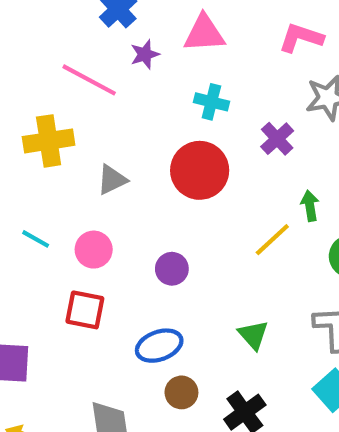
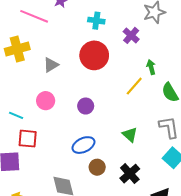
cyan line: (36, 239) -> (16, 115), moved
red square: (85, 310) -> (28, 139), moved

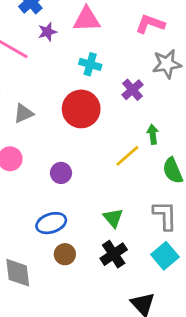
black cross: (130, 174) -> (114, 254), moved

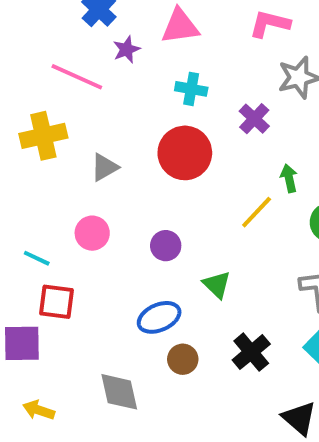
green triangle: (113, 218) -> (217, 285), moved

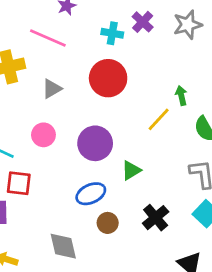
pink line: (77, 77) -> (48, 38), moved
purple cross: (254, 119) -> (143, 22), moved
purple circle: (166, 246) -> (95, 143), size x1.6
green triangle: (217, 285) -> (131, 170), turned 45

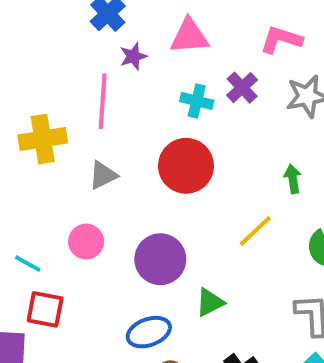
pink line: (48, 38) -> (103, 101), turned 66
green arrow: (181, 95) -> (293, 179), moved

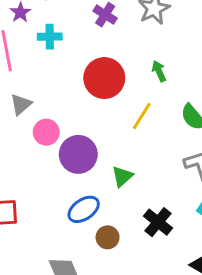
cyan cross: (197, 101) -> (50, 37), moved
red circle: (186, 166) -> (104, 78), moved
pink circle: (86, 242) -> (46, 132), moved

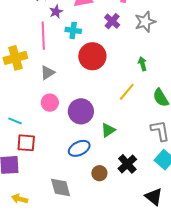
red circle: (104, 78) -> (92, 56), moved
pink circle: (46, 132) -> (50, 103), moved
brown circle: (108, 237) -> (99, 173), moved

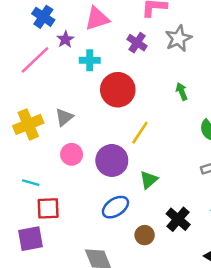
pink line: (43, 36) -> (35, 60), moved, turned 56
yellow cross: (15, 58) -> (28, 124), moved
yellow line: (127, 92) -> (140, 133), moved

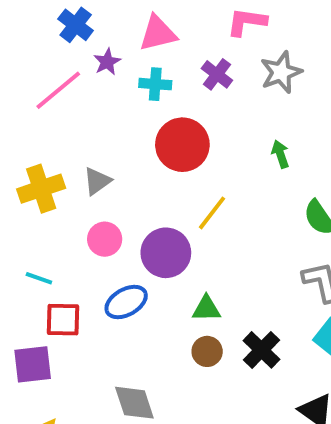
cyan cross: (90, 60) -> (155, 84), moved
green triangle: (149, 180) -> (206, 309), moved, turned 36
blue ellipse: (115, 207) -> (126, 302), moved
brown circle: (145, 235) -> (207, 351), moved

